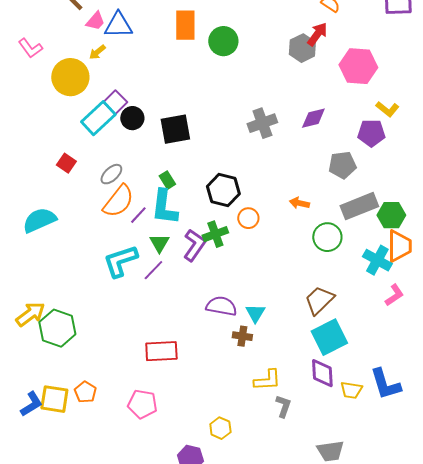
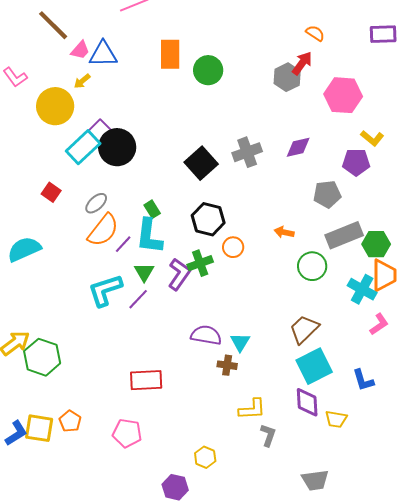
black circle: (132, 118) -> (117, 147), size x1.6
black square: (175, 129) -> (201, 163), moved, turned -32
blue L-shape: (385, 384) -> (363, 380), moved, size x0.7

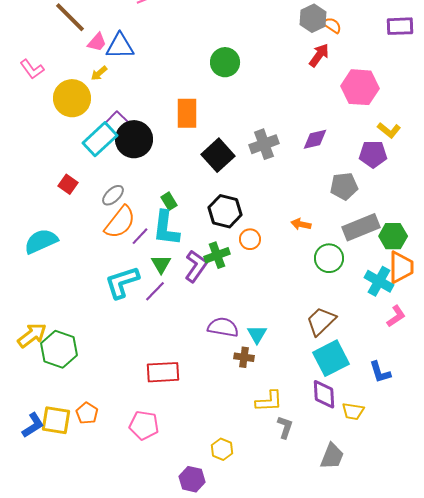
orange rectangle: (170, 54) -> (187, 113), moved
gray hexagon: (287, 77) -> (313, 18), moved
gray trapezoid: (315, 480) -> (332, 456), moved, turned -60

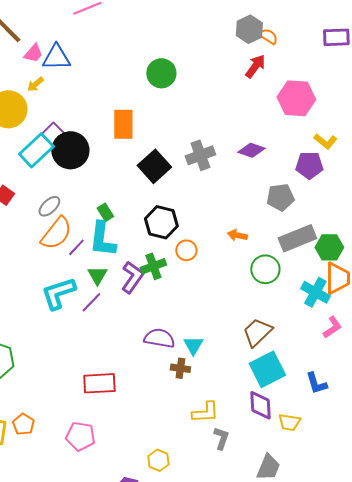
purple diamond: (315, 139) -> (251, 150), turned 32

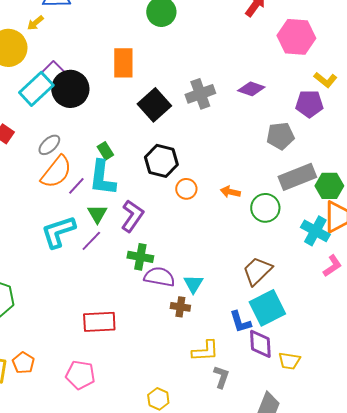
orange arrow: (237, 235) -> (230, 192), moved
green cross: (153, 266) -> (140, 257), moved, turned 30
blue L-shape: (316, 383) -> (240, 322), moved

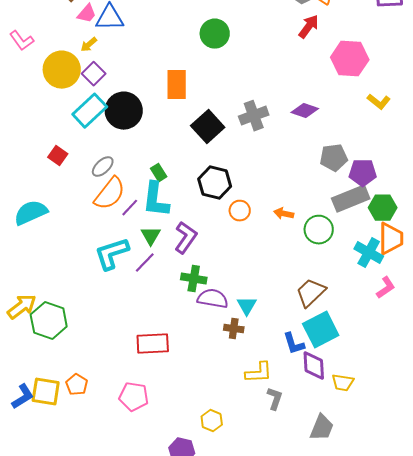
purple square: (53, 73) -> (94, 74), moved
purple pentagon: (309, 104) -> (363, 173), moved

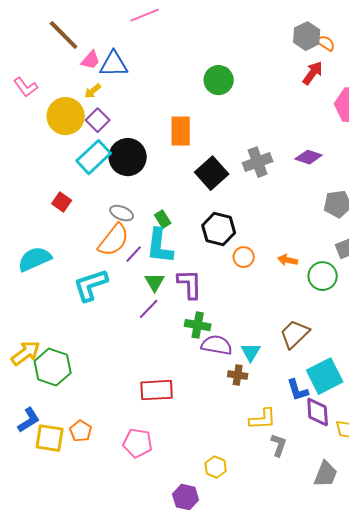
gray ellipse: (103, 167) -> (122, 213), moved, turned 65
purple L-shape: (186, 238) -> (190, 284), turned -36
cyan L-shape: (112, 254) -> (91, 285), moved
brown trapezoid: (311, 293) -> (295, 334), moved
blue L-shape: (23, 397) -> (29, 420), moved

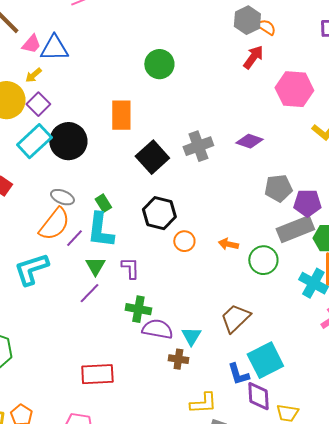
purple L-shape: (190, 284) -> (130, 268), size x0.7

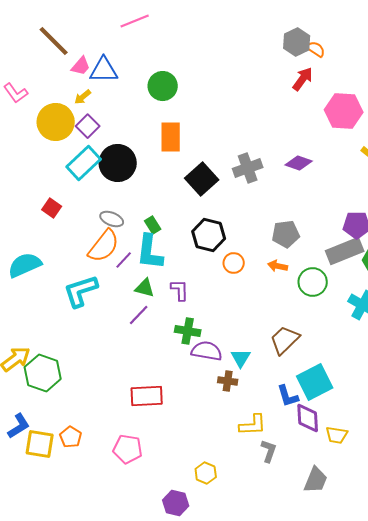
green circle: (159, 64) -> (163, 86), moved
gray pentagon: (278, 188) -> (286, 234), moved
green triangle: (95, 266) -> (145, 288), turned -45

